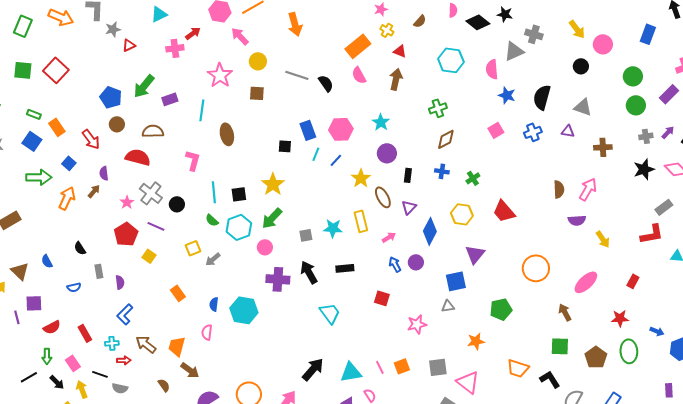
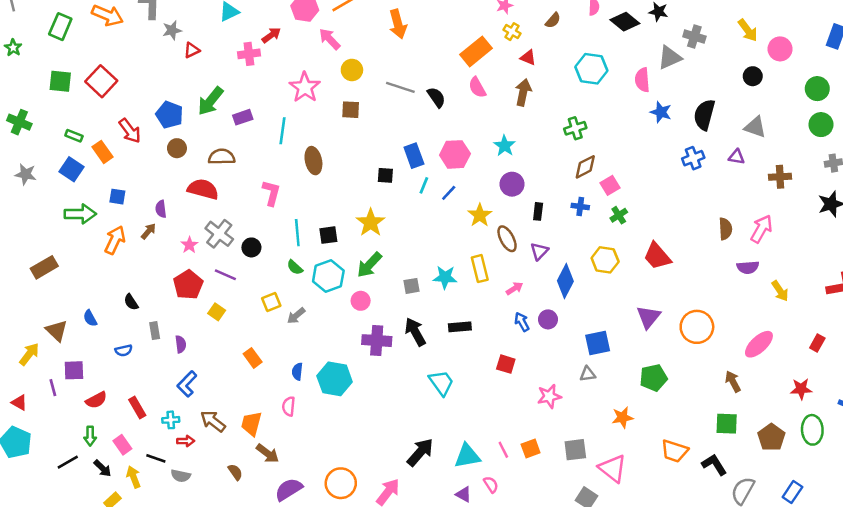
pink square: (496, 130) -> (610, 185), moved
red arrow: (91, 139) -> (130, 131), moved
blue square: (69, 163) -> (117, 197), turned -32
purple triangle: (475, 254) -> (648, 317), moved

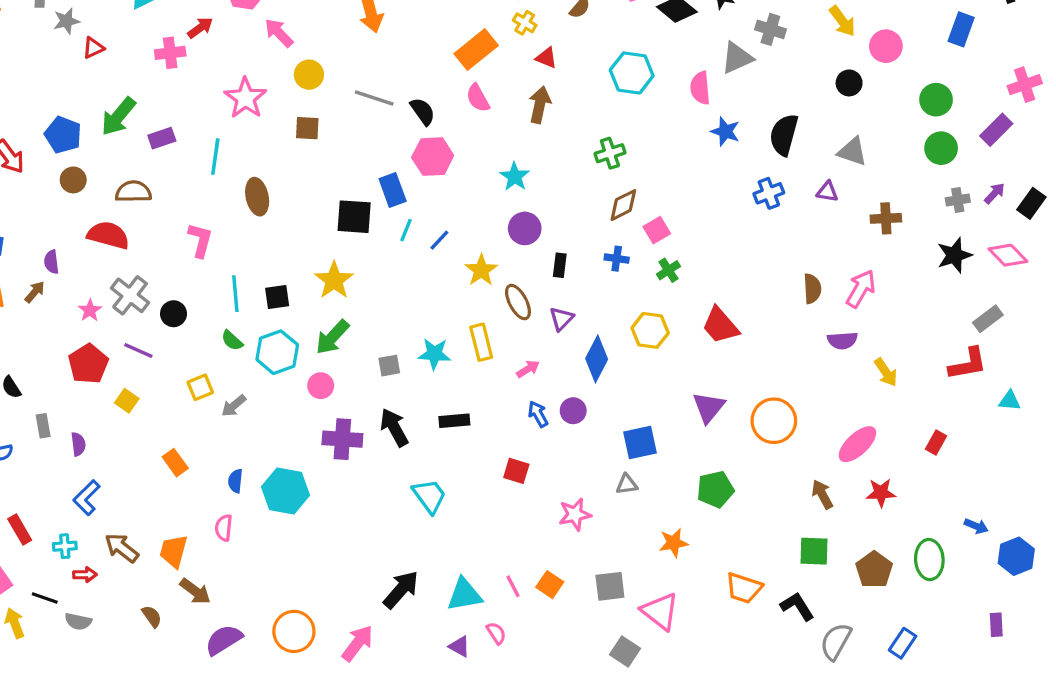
pink hexagon: (455, 154) -> (433, 157), moved
black square: (385, 175) -> (354, 217), size x1.6
red star: (801, 389) -> (881, 493), moved
orange square: (531, 448) -> (550, 585), turned -36

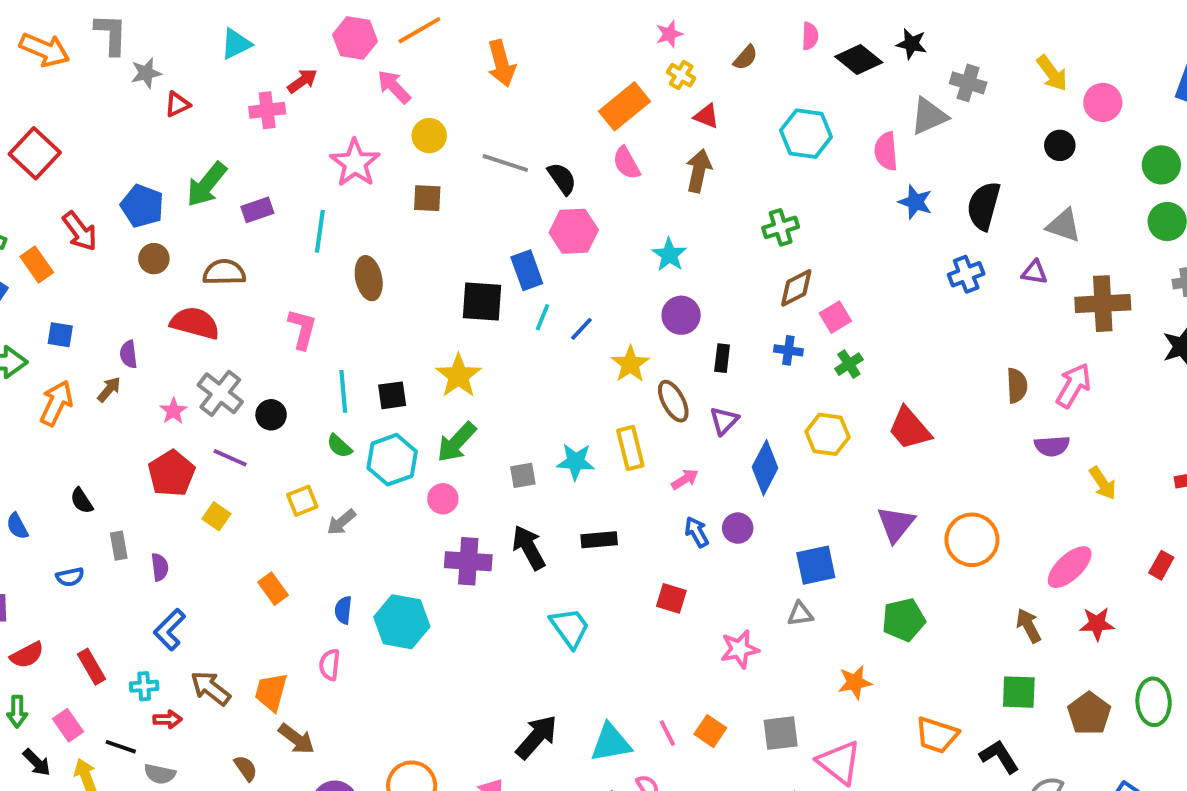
brown cross: (886, 218) -> (1103, 304), size x1.5

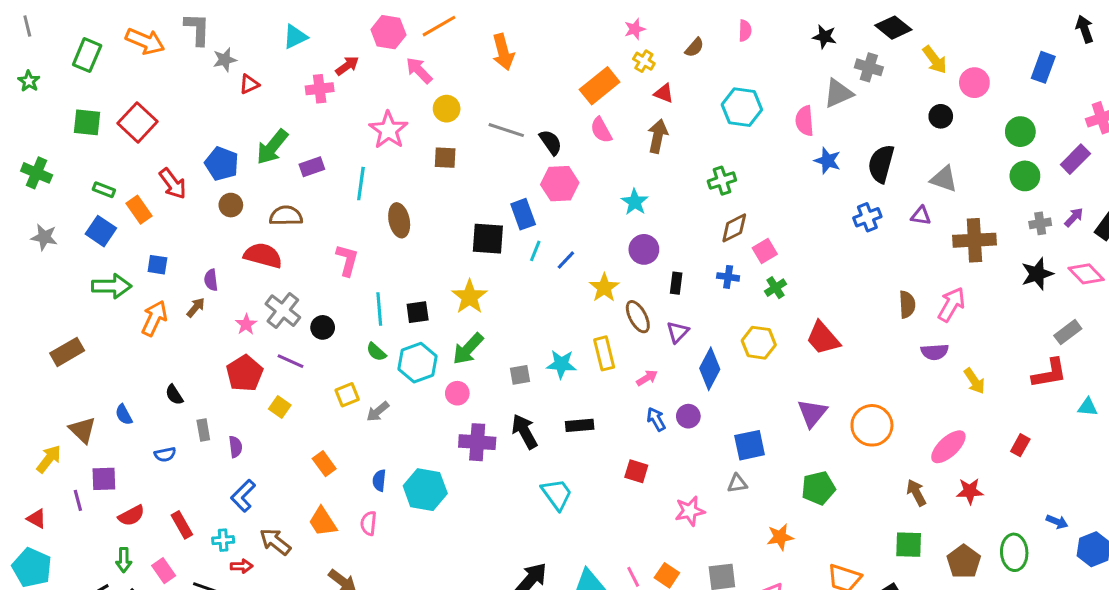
black diamond: (859, 59) -> (893, 28), moved
orange trapezoid: (271, 692) -> (323, 522), moved, turned -48

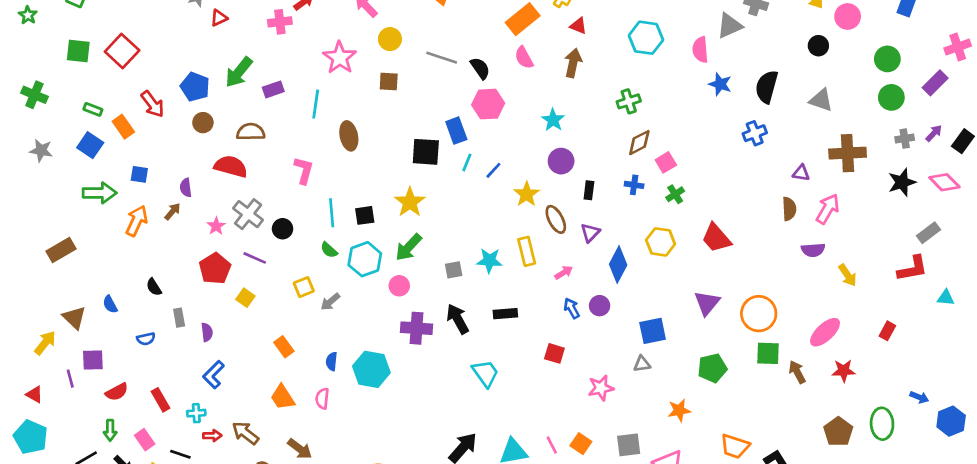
purple triangle: (921, 216) -> (801, 173), moved
brown arrow: (275, 542) -> (245, 433), moved
green square: (909, 545) -> (768, 353), moved

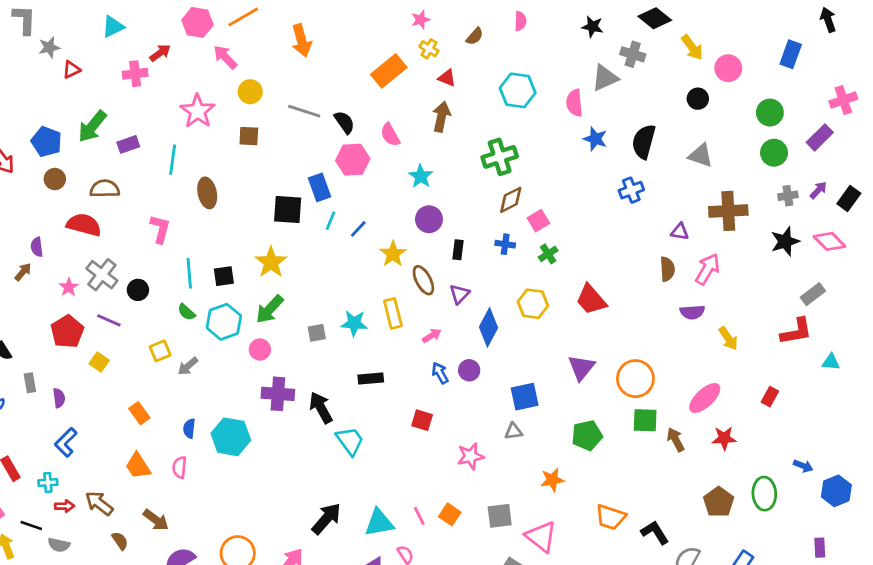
pink semicircle: (524, 58) -> (390, 135), moved
green cross: (629, 101) -> (500, 157), size x1.4
black arrow: (458, 319) -> (321, 408), moved

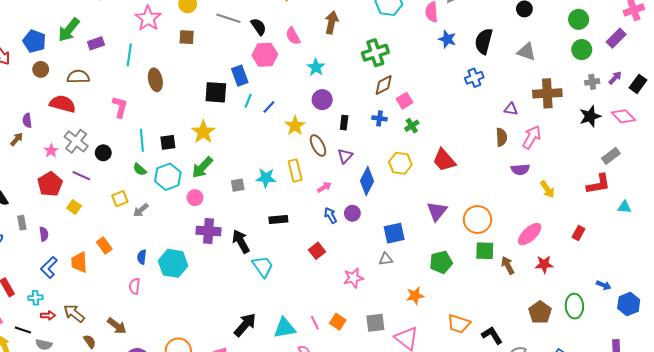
red square: (422, 420) -> (317, 251), turned 35
orange trapezoid: (138, 466) -> (79, 262), moved, turned 30

